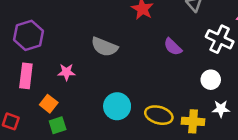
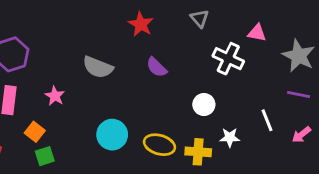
purple semicircle: (173, 47) -> (157, 67), moved
pink star: (66, 72) -> (55, 96), turned 30
white circle: (211, 80) -> (204, 105), moved

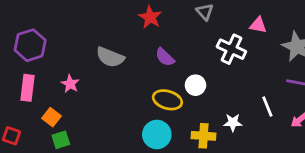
white circle: (204, 105) -> (195, 85), moved
cyan circle: (112, 135) -> (157, 134), moved
yellow ellipse: (159, 145) -> (167, 100), moved

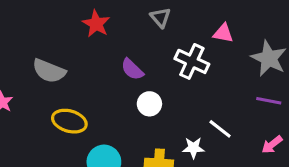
purple semicircle: (165, 57) -> (132, 69), moved
yellow ellipse: (167, 100) -> (69, 121), moved
white line: (267, 106) -> (220, 129), moved, turned -30

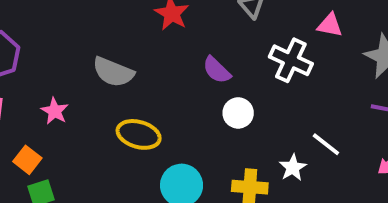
white star: (193, 148) -> (293, 168), turned -30

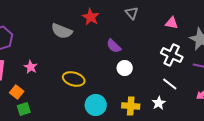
white cross: (291, 60) -> (172, 55), moved
gray semicircle: (113, 72) -> (62, 31), moved
white star: (293, 168) -> (159, 103), moved

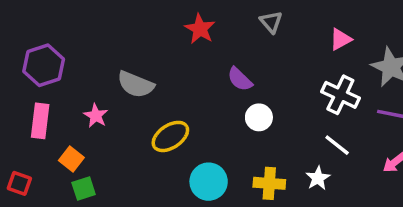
pink triangle: (172, 23) -> (340, 39), turned -40
gray semicircle: (62, 31) -> (136, 84), moved
yellow ellipse: (74, 79) -> (170, 136), turned -50

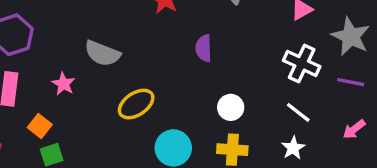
purple semicircle: (240, 79) -> (204, 48), turned 44
white circle: (259, 117) -> (231, 107), moved
white star: (318, 178) -> (293, 148), moved

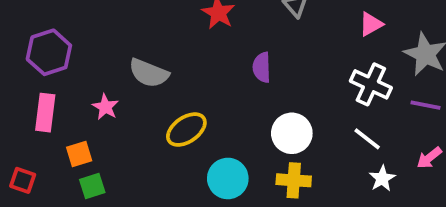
white circle: (231, 107) -> (292, 133), size x1.4
orange square: (40, 126) -> (79, 154), turned 35
white star: (293, 148) -> (382, 178), moved

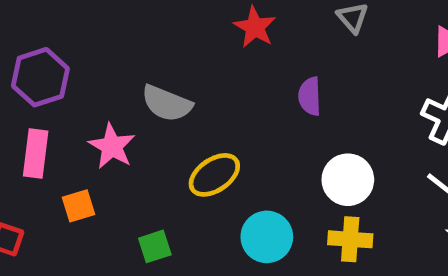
pink star: (105, 107) -> (112, 146), size x1.4
green square: (92, 186) -> (155, 246), moved

